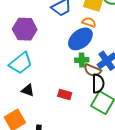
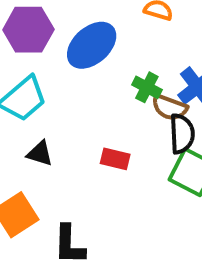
blue ellipse: (80, 39) -> (92, 45), moved
green cross: (82, 60) -> (147, 87), turned 32

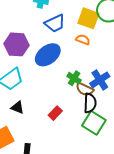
red rectangle: (115, 159) -> (55, 113), turned -64

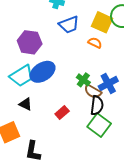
blue ellipse: (48, 55) -> (43, 72), moved

